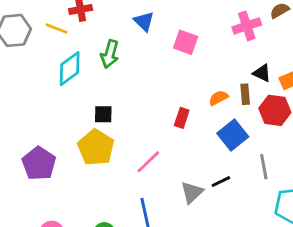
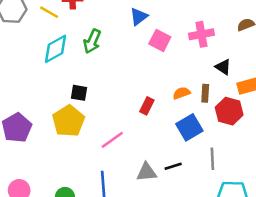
blue triangle: (144, 21) -> (139, 17), moved, turned 30
pink cross: (247, 26) -> (201, 34), moved
black triangle: (262, 73) -> (223, 67), moved
gray triangle: (192, 192) -> (147, 172), turned 30

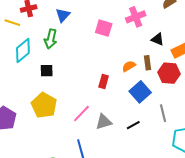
blue triangle: (139, 17) -> (63, 15), moved
black square: (79, 93) -> (47, 71), moved
gray triangle: (147, 172) -> (104, 122), moved

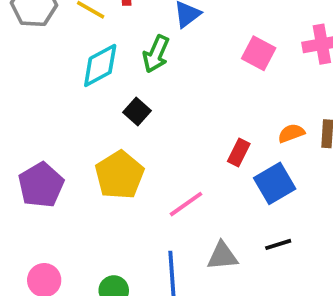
black square: (47, 71) -> (137, 112), turned 32
blue square: (140, 92) -> (275, 183), moved
gray triangle: (104, 122) -> (222, 256), moved

